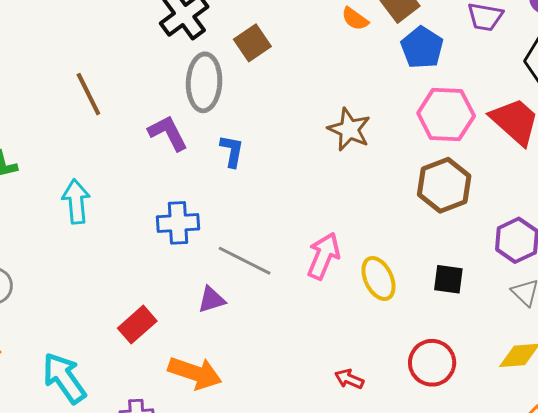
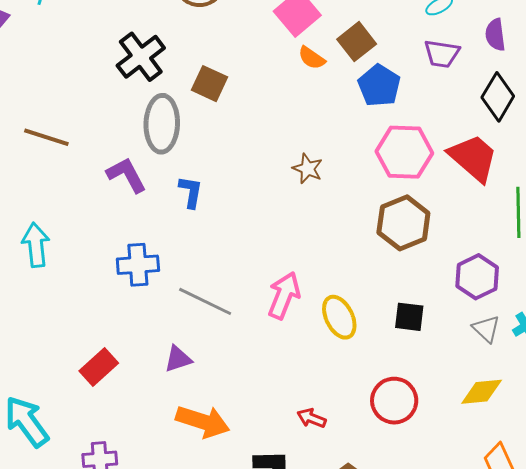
brown square: (252, 43) -> (209, 84), turned -30
brown line: (88, 94) -> (46, 137), turned -45
brown star: (349, 129) -> (308, 169), size x0.7
purple triangle: (212, 300) -> (178, 359), moved
orange arrow: (195, 373) -> (203, 422), moved

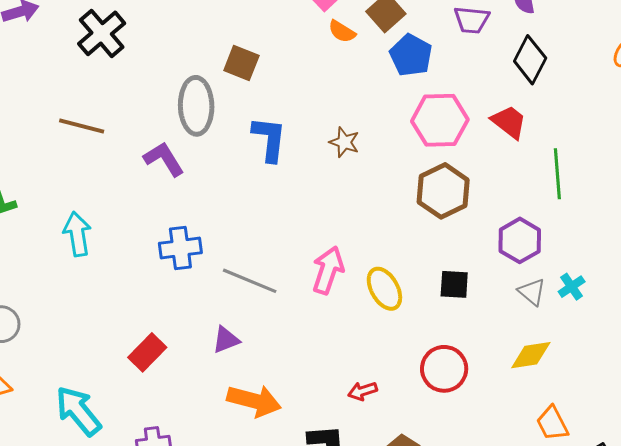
black cross: (141, 57) -> (102, 33), moved
red trapezoid: (473, 158) -> (509, 122), size x0.7
blue L-shape: (191, 192) -> (269, 139), moved, size x1.4
red arrow: (312, 418) -> (363, 391), turned -36

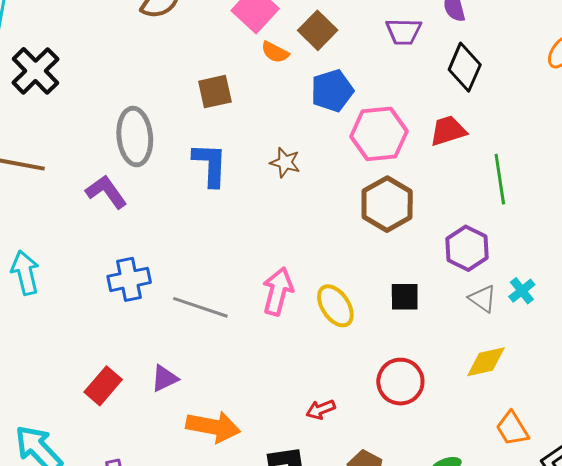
blue pentagon: (411, 55) -> (332, 91), moved, turned 30
brown square: (241, 63) -> (215, 92), moved, turned -30
red trapezoid: (509, 122) -> (448, 131), turned -51
purple triangle: (226, 340) -> (164, 378), moved

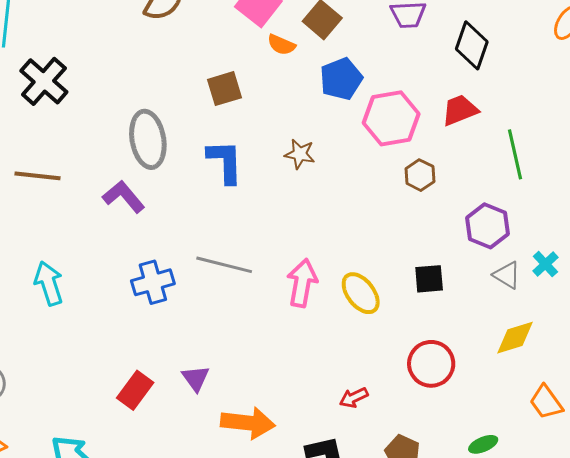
brown hexagon: (387, 204) -> (420, 175), moved, size x0.6
gray line: (200, 307) -> (224, 265), moved
purple triangle: (164, 378) -> (196, 378), turned -36

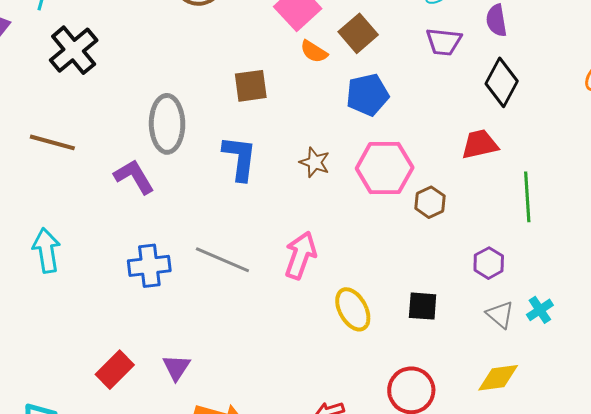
pink hexagon: (391, 118) -> (385, 168), moved
purple hexagon: (488, 226) -> (489, 263), size x0.7
pink arrow: (302, 283) -> (300, 255), moved

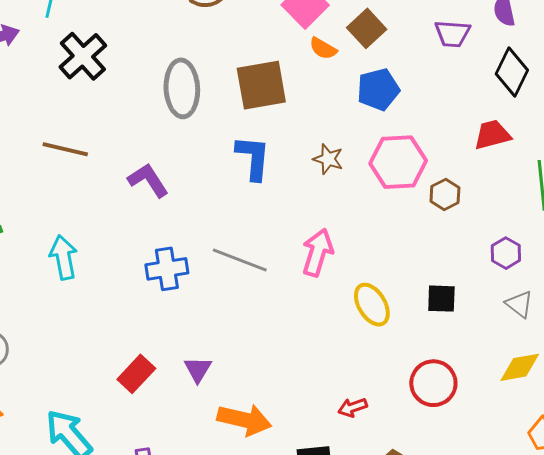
brown square: (251, 86) -> (261, 85), size x1.5
gray ellipse: (167, 124) -> (182, 88), moved

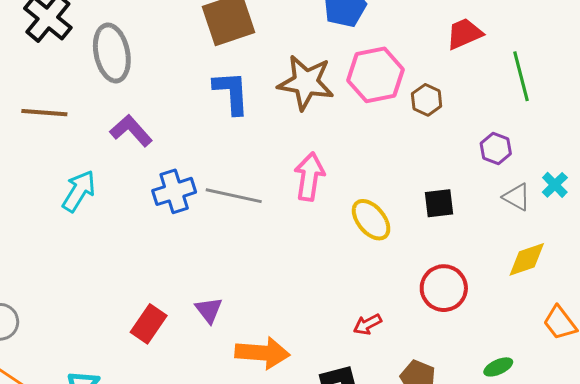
gray ellipse: (182, 88) -> (112, 53), moved
brown star: (328, 159) -> (306, 83), size x1.8
cyan arrow: (63, 257) -> (79, 191), moved, turned 51
blue cross: (167, 269) -> (174, 191), moved

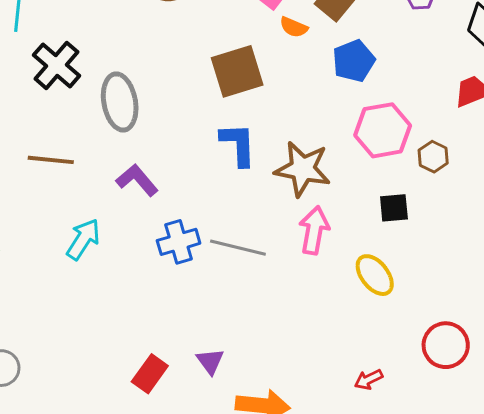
brown star: (306, 83) -> (303, 169), moved
black square: (439, 203) -> (394, 208), moved

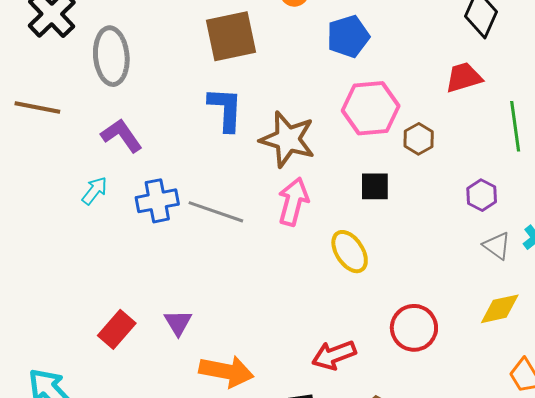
cyan arrow: (83, 239) -> (95, 191), moved, size x0.7
red arrow: (369, 380) -> (334, 355), size x1.5

